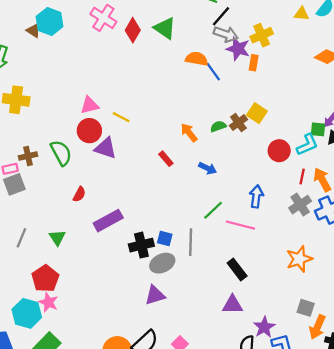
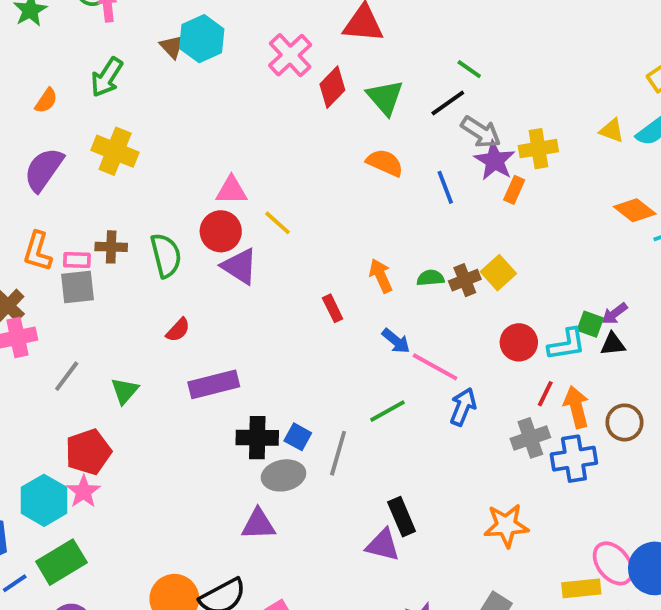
black line: (221, 16) -> (448, 103), moved
orange semicircle: (197, 59) -> (385, 163), moved
pink line: (240, 225) -> (435, 367), moved
purple triangle: (232, 305) -> (383, 545), moved

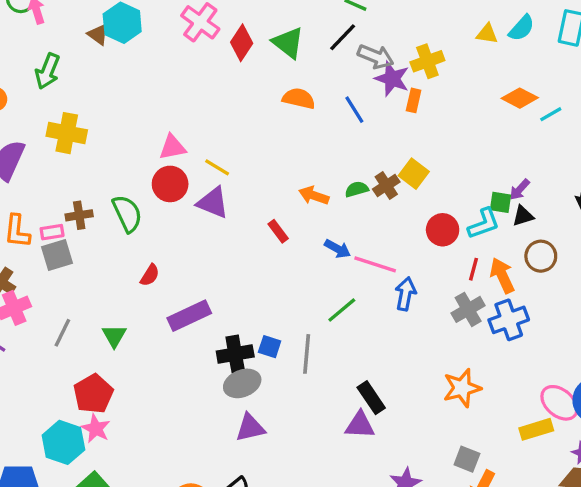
purple triangle: (240, 266) -> (213, 203), moved
orange arrow: (381, 276) -> (314, 196), turned -36
brown circle: (624, 422) -> (541, 256), moved
gray ellipse: (283, 475) -> (242, 383), moved

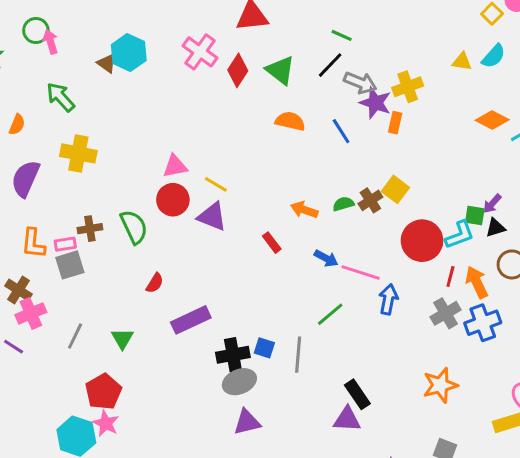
green arrow: (47, 71) -> (61, 97), turned 116
red circle: (443, 230) -> (422, 241), size x1.4

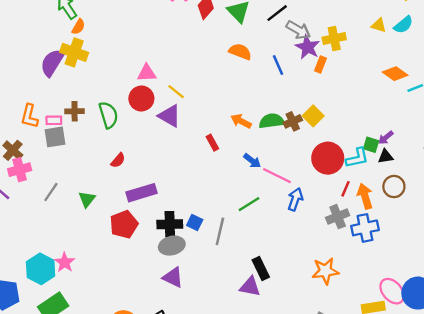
orange semicircle: (17, 125) -> (78, 27), moved
purple semicircle: (26, 179) -> (52, 63), moved
green semicircle: (343, 204) -> (272, 121), size x1.5
red pentagon: (103, 392) -> (124, 224), moved
purple triangle: (247, 422) -> (173, 277), turned 30

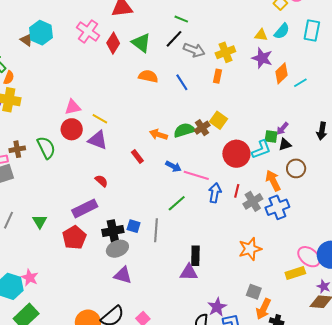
purple star: (308, 47) -> (262, 58), moved
orange diamond: (395, 74) -> (282, 73), turned -70
red semicircle: (118, 160) -> (101, 181), moved, turned -80
red line: (345, 189) -> (237, 191), moved
black rectangle: (261, 269) -> (195, 256), turned 36

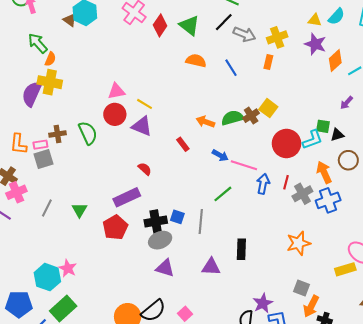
purple arrow: (282, 129) -> (347, 103), moved
purple triangle: (189, 272) -> (211, 267), moved

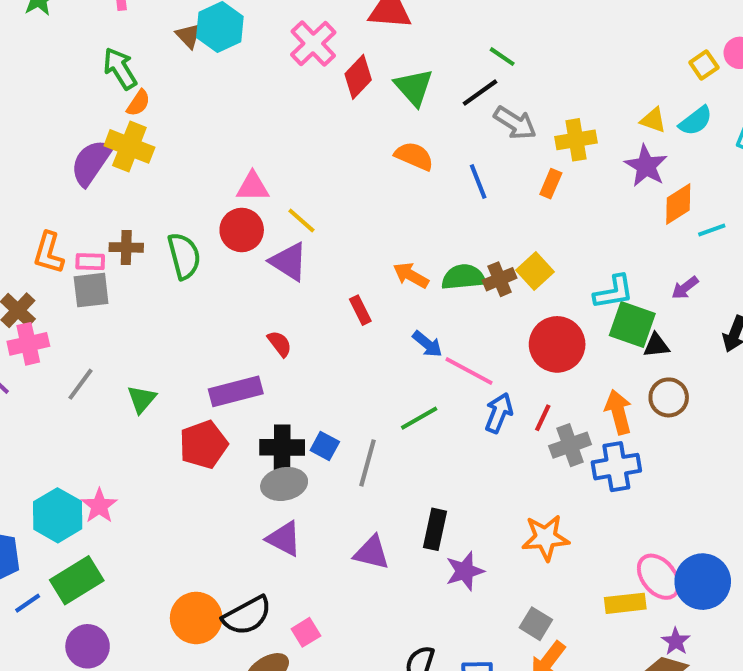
green square: (323, 126) -> (632, 324), size x1.6
cyan L-shape: (312, 140) -> (614, 292), moved
purple star: (263, 303) -> (465, 571), moved

